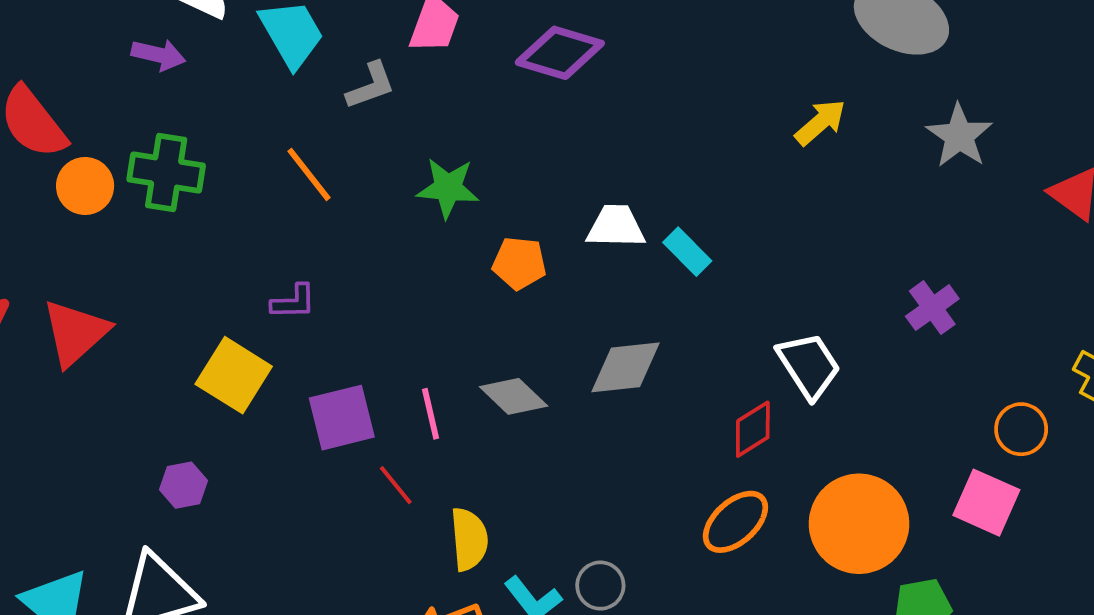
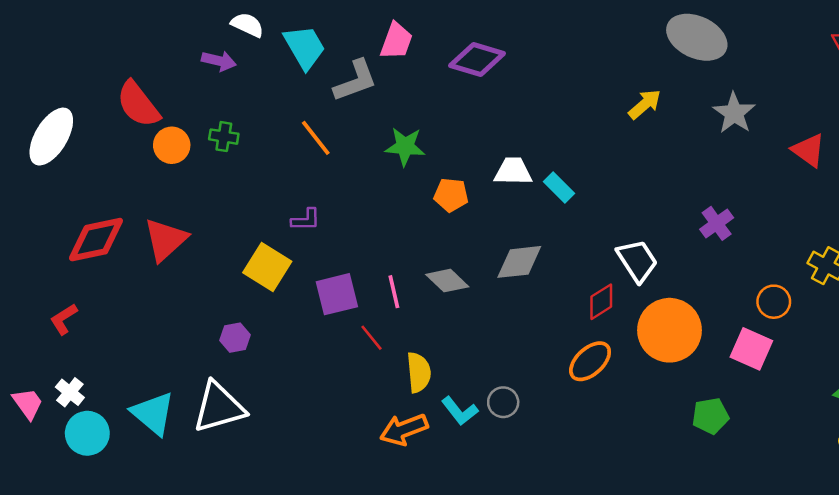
gray L-shape: (371, 86) -> (355, 81), size x1.4
green cross: (166, 172) -> (224, 137), size x0.6
orange circle: (859, 524) -> (669, 330), moved

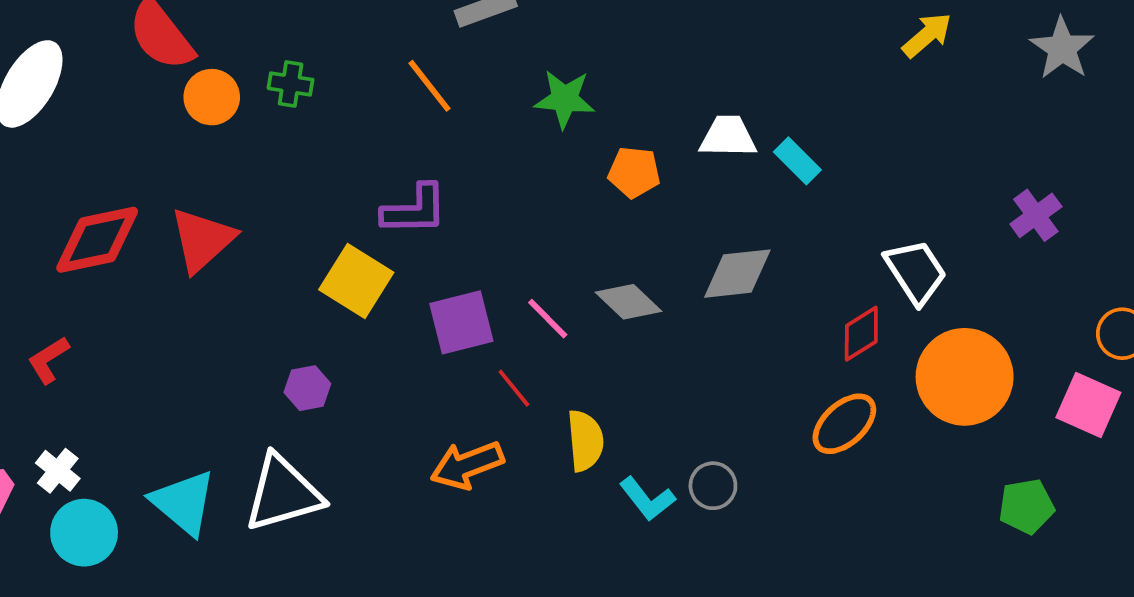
purple L-shape: (306, 220) -> (414, 210), size x1.5
pink line: (394, 292) -> (548, 319), turned -32
orange arrow: (404, 430) -> (467, 465), moved

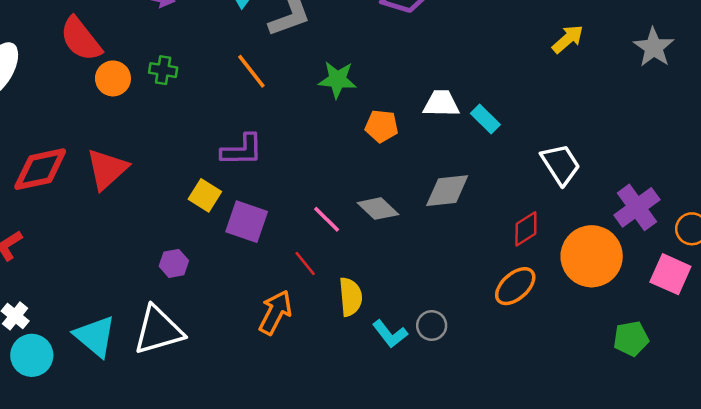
purple cross: (1036, 215) -> (637, 207), moved, size x1.4
white trapezoid: (916, 272) -> (561, 164), moved
yellow square: (356, 281) -> (205, 195), size x0.7
purple square: (461, 322) -> (247, 222), moved, turned 33
orange arrow: (467, 465) -> (275, 312), turned 138

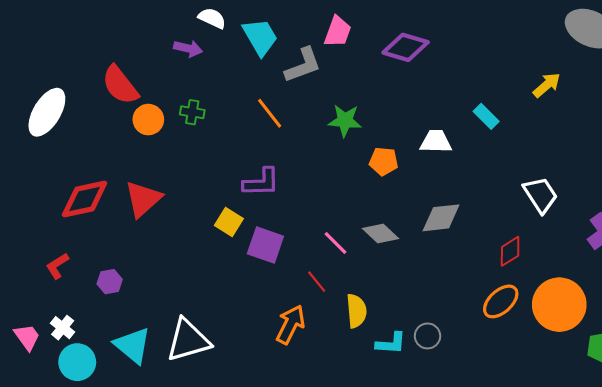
cyan rectangle: (485, 119) -> (486, 116), moved
orange circle: (592, 256) -> (559, 305), moved
purple hexagon: (174, 263) -> (110, 282), moved
cyan L-shape: (390, 334) -> (391, 343), turned -48

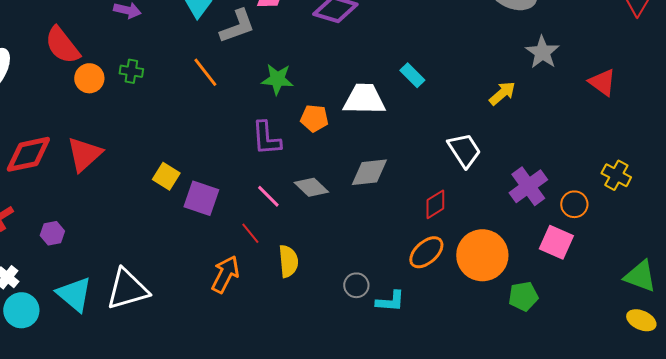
yellow arrow: (547, 85) -> (502, 93), moved
white trapezoid: (436, 141) -> (364, 99), size x1.4
purple L-shape: (261, 182) -> (266, 138), moved, turned 87
cyan L-shape: (391, 343) -> (390, 301), moved

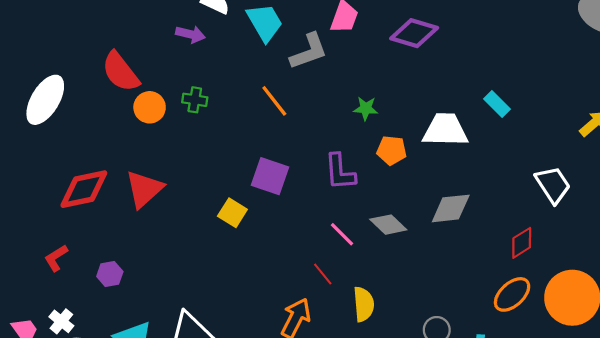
green star: (277, 79) -> (366, 108), moved, size x0.7
purple square: (201, 198) -> (270, 176), moved

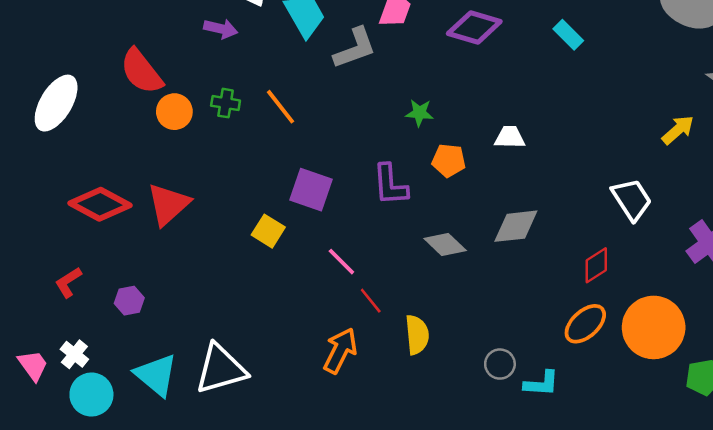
orange line: (274, 101) -> (280, 107), moved
cyan rectangle: (497, 104) -> (568, 35), moved
white trapezoid: (445, 130) -> (510, 137), size x0.6
red diamond: (84, 189) -> (100, 204), turned 40
pink line: (342, 234) -> (341, 262), moved

